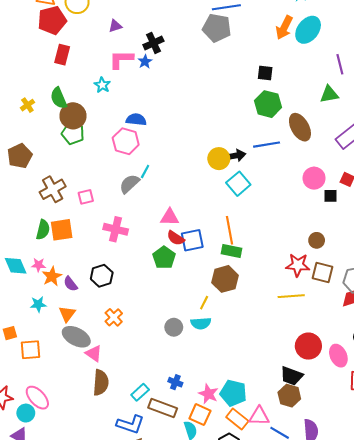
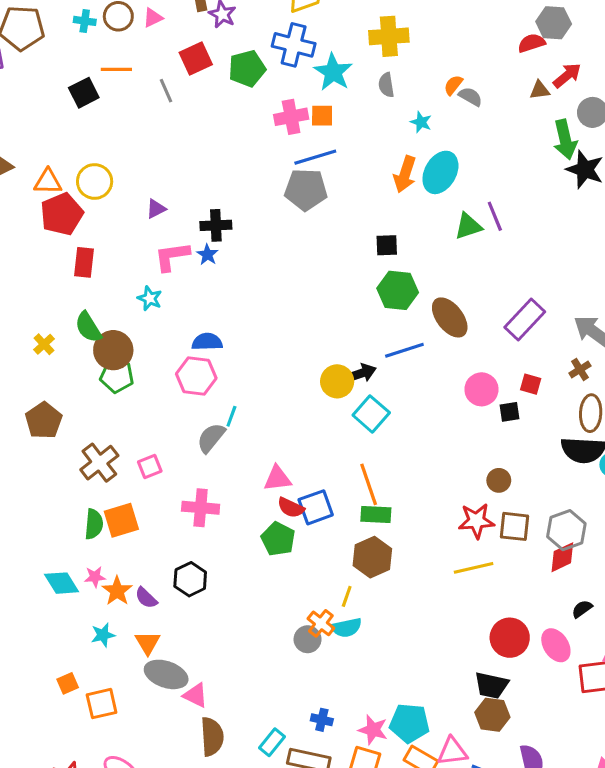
black cross: (153, 43) -> (216, 225), turned 30
green triangle: (329, 94) -> (468, 226), moved
orange cross: (114, 317) -> (321, 623), moved

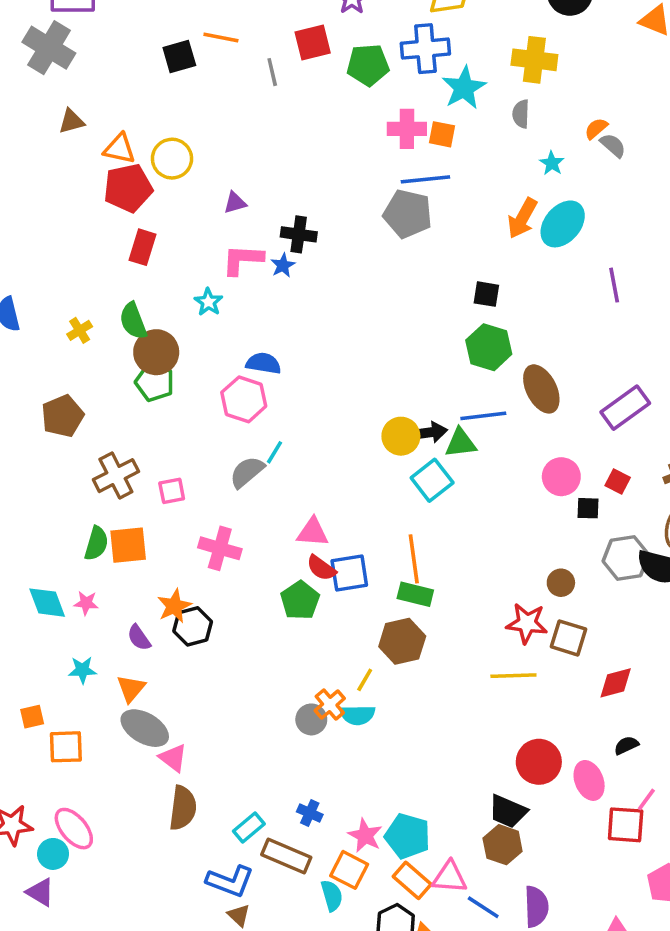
blue cross: (294, 45) -> (425, 49), turned -30
green triangle: (468, 226) -> (461, 443), moved
gray hexagon: (566, 530) -> (626, 558), moved
orange star: (117, 591) -> (174, 606), moved

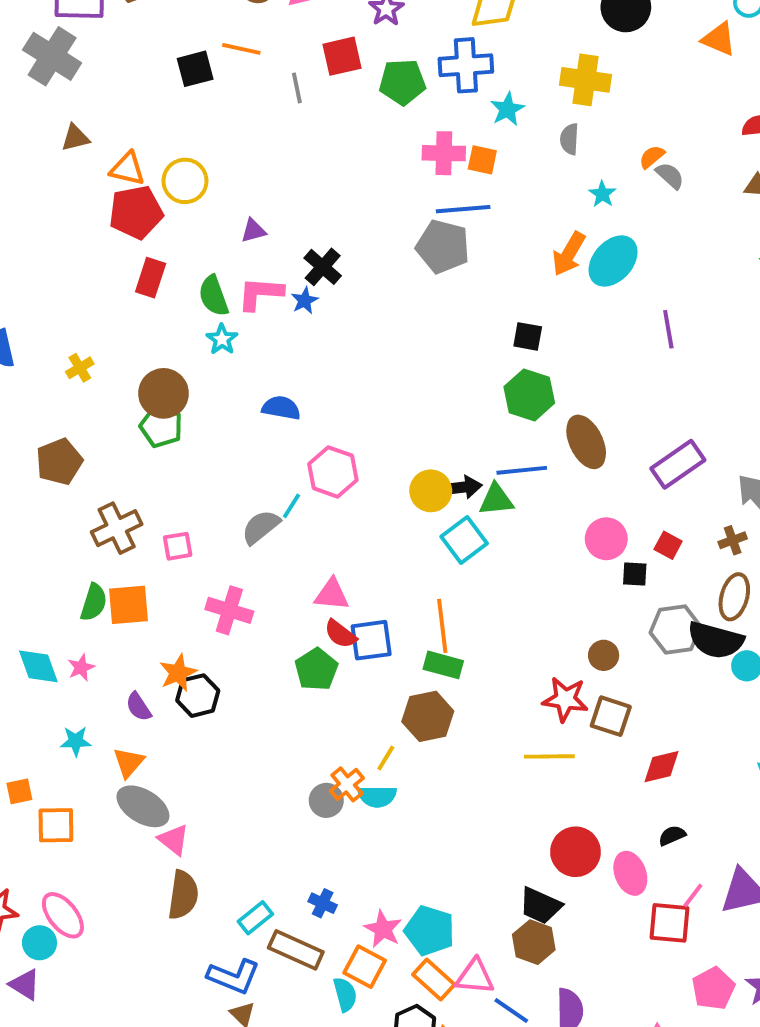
cyan star: (464, 88) -> (507, 109), size x0.7
black cross: (299, 234) -> (323, 267), turned 32
green semicircle: (133, 321) -> (213, 296), moved
pink hexagon: (244, 399) -> (333, 472), moved
pink star: (86, 603) -> (81, 668), turned -30

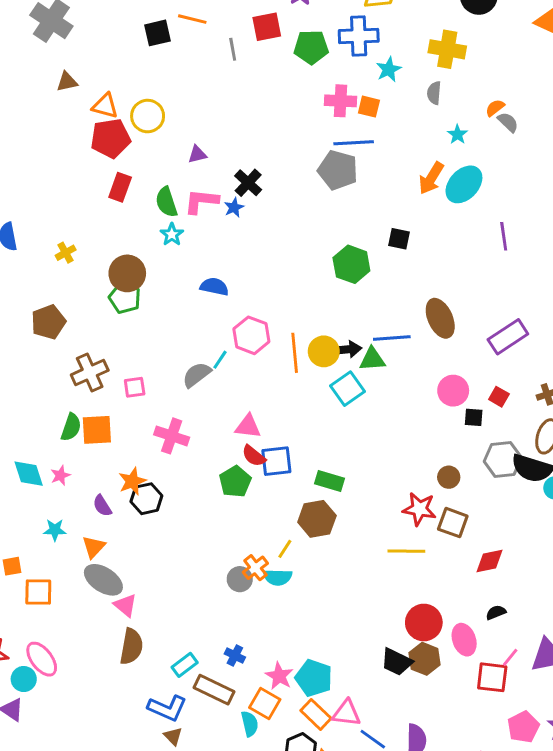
green hexagon: (529, 395) -> (351, 264), moved
orange line: (442, 626) -> (295, 353), moved
brown hexagon: (534, 942) -> (424, 659), moved

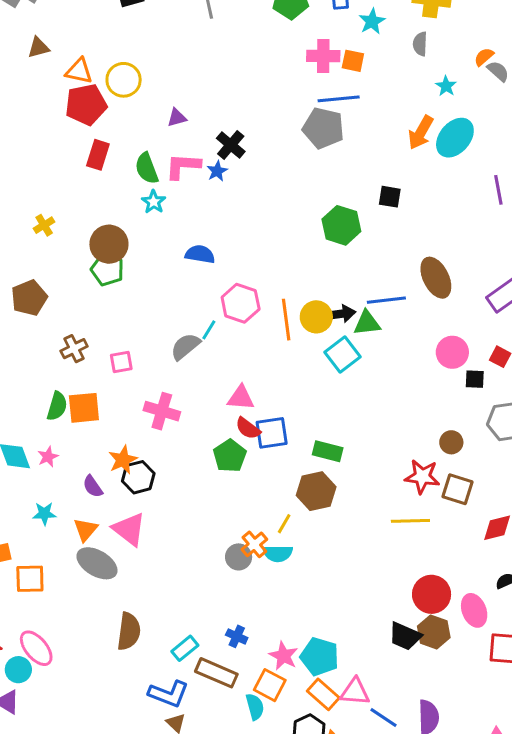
brown cross: (90, 373) -> (74, 349), size x0.7
pink triangle: (125, 605) -> (129, 529), moved, size x1.4

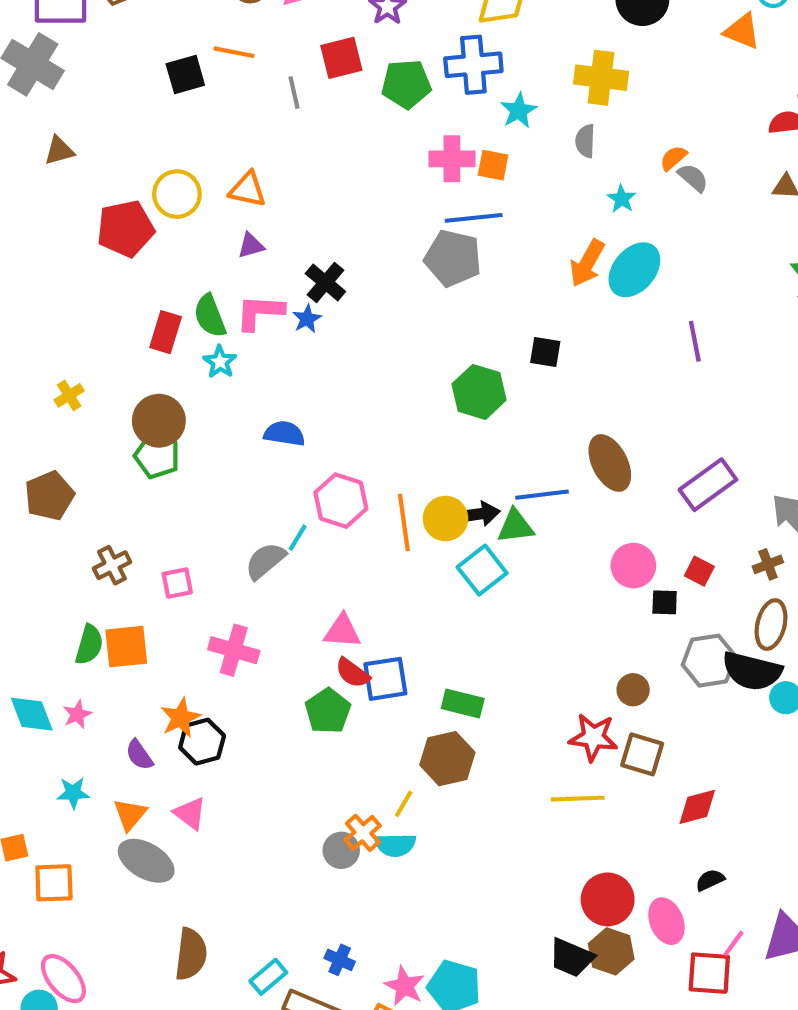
orange triangle: (79, 71) -> (248, 189), moved
red rectangle: (98, 155) -> (166, 332), moved
pink triangle: (129, 529) -> (190, 813), size x0.7

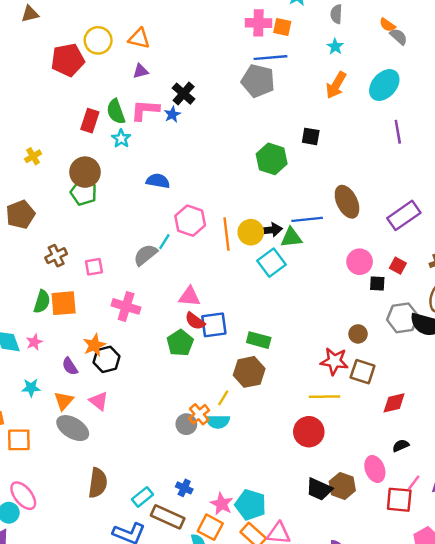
orange semicircle: (673, 158) -> (387, 25), turned -105
cyan star: (622, 199) -> (335, 47), moved
cyan ellipse: (634, 270) -> (384, 85), moved
red circle: (608, 899) -> (309, 432), moved

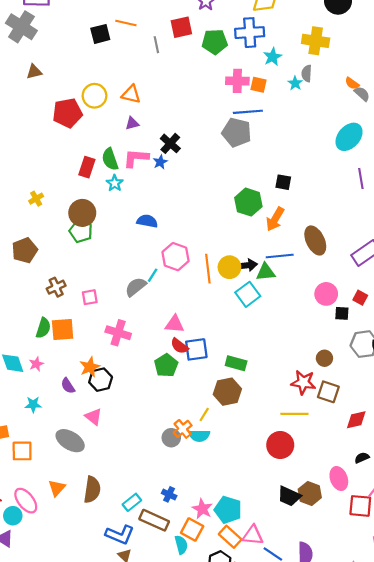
cyan star: (335, 47) -> (295, 83), moved
orange arrow: (336, 85) -> (275, 219), moved
orange triangle: (64, 401) -> (57, 488), moved

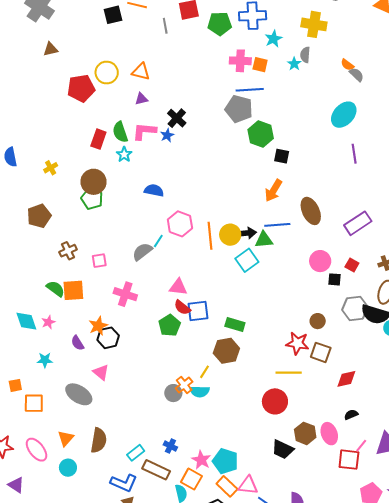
green hexagon: (248, 202) -> (261, 134), moved
green semicircle: (43, 328) -> (55, 289), turned -72
brown hexagon: (310, 493) -> (305, 433), moved
cyan circle: (13, 516) -> (68, 468), moved

